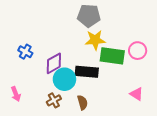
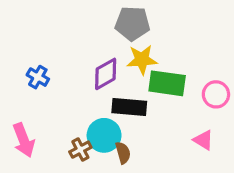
pink circle: (138, 51) -> (216, 94), moved
purple diamond: (54, 63) -> (106, 74), moved
cyan circle: (64, 79) -> (104, 135), moved
pink arrow: (16, 94) -> (24, 140), size x1.5

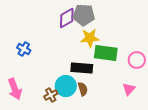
purple diamond: (106, 74) -> (67, 18), moved
pink triangle: (203, 140) -> (129, 89), turned 40
brown semicircle: (123, 153) -> (83, 89), moved

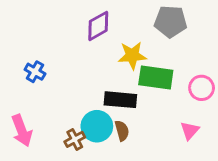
gray pentagon: (84, 15) -> (171, 22), moved

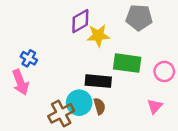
yellow star: (132, 55) -> (98, 36), moved
pink arrow: (22, 131) -> (20, 82), moved
brown cross: (75, 139) -> (61, 113), size x1.5

